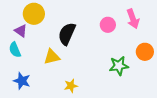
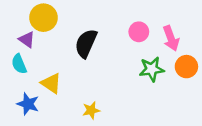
pink arrow: (133, 19) -> (171, 38), moved
yellow triangle: (52, 57) -> (51, 83), moved, turned 48
green star: (119, 66) -> (152, 69), moved

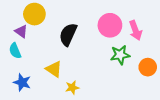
pink circle: (139, 32) -> (110, 25), size x1.5
orange circle: (186, 67) -> (148, 67), moved
yellow triangle: (51, 83) -> (54, 69), moved

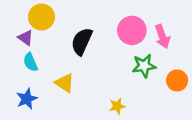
cyan semicircle: (15, 51) -> (30, 62), moved
blue star: (22, 82) -> (27, 99), turned 30
yellow star: (72, 88) -> (117, 106), moved

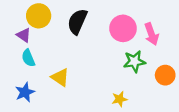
black semicircle: (82, 41) -> (77, 22), moved
yellow star: (117, 106) -> (120, 99), moved

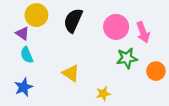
yellow triangle: (60, 77) -> (71, 73), moved
yellow star: (120, 99) -> (103, 94), moved

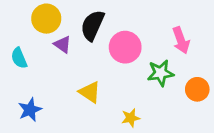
pink circle: (116, 27) -> (125, 47), moved
purple triangle: (22, 33) -> (63, 44), moved
cyan semicircle: (27, 55) -> (19, 58), moved

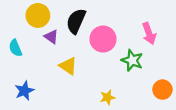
green star: (161, 73) -> (132, 60), turned 30
orange circle: (197, 89) -> (162, 90), moved
yellow triangle: (90, 92) -> (68, 66), moved

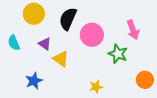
purple triangle: (51, 37) -> (45, 44), moved
blue star: (24, 91) -> (34, 81), moved

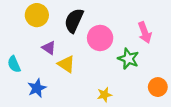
cyan semicircle: (14, 43) -> (14, 64), moved

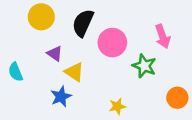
blue star: (37, 88) -> (61, 96), moved

